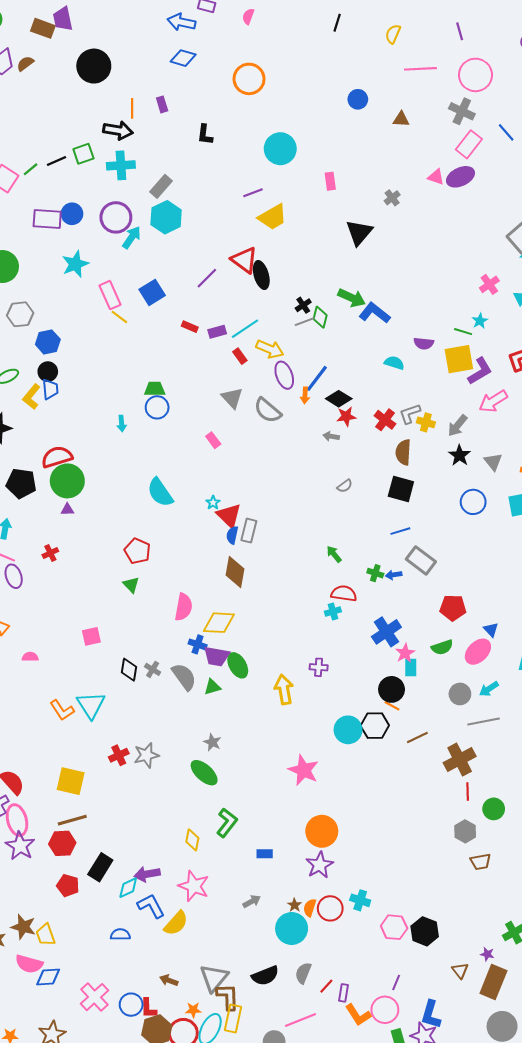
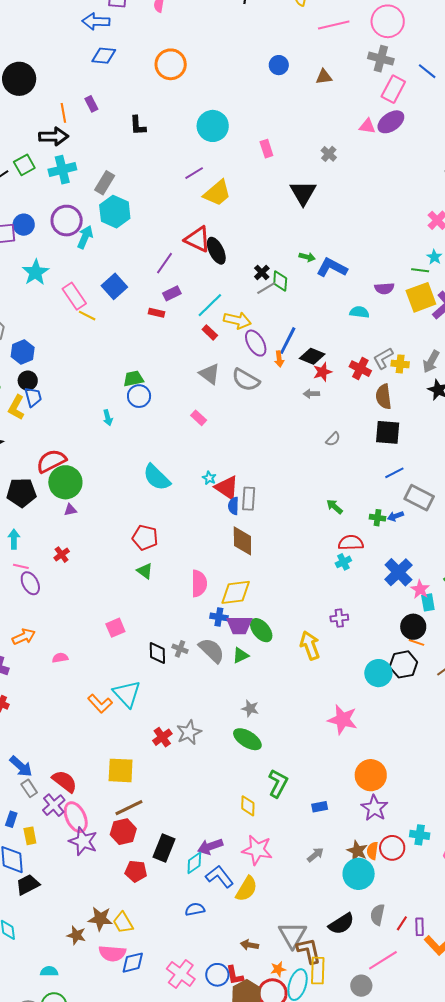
green arrow: (352, 298) -> (307, 257), size x0.6
purple rectangle: (217, 332) -> (172, 293), moved
brown star: (294, 905) -> (357, 851), size x1.5

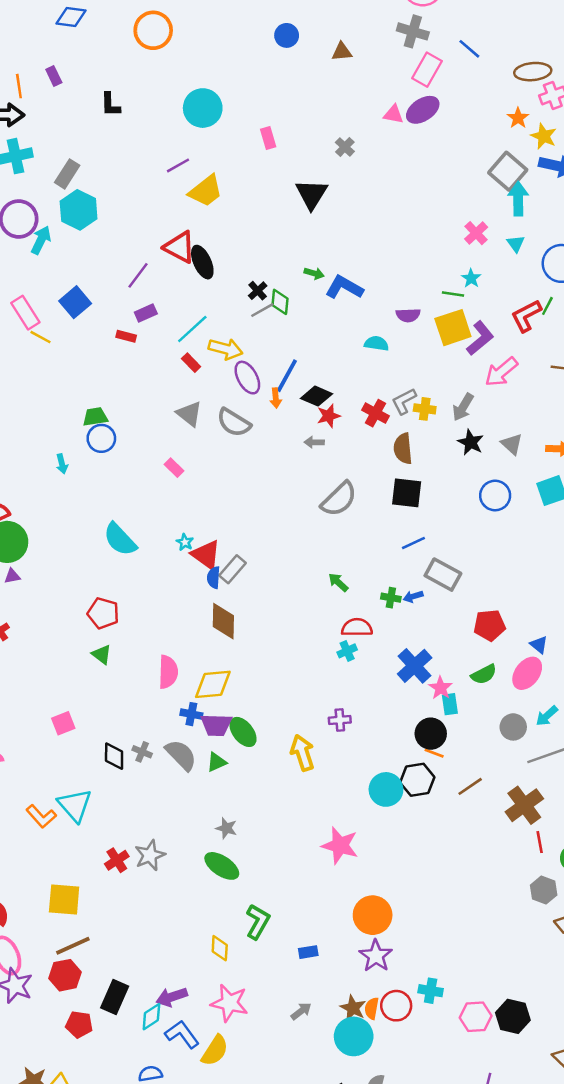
gray semicircle: (333, 439) -> (339, 499), size x2.0
gray rectangle: (249, 499) -> (233, 569), turned 35

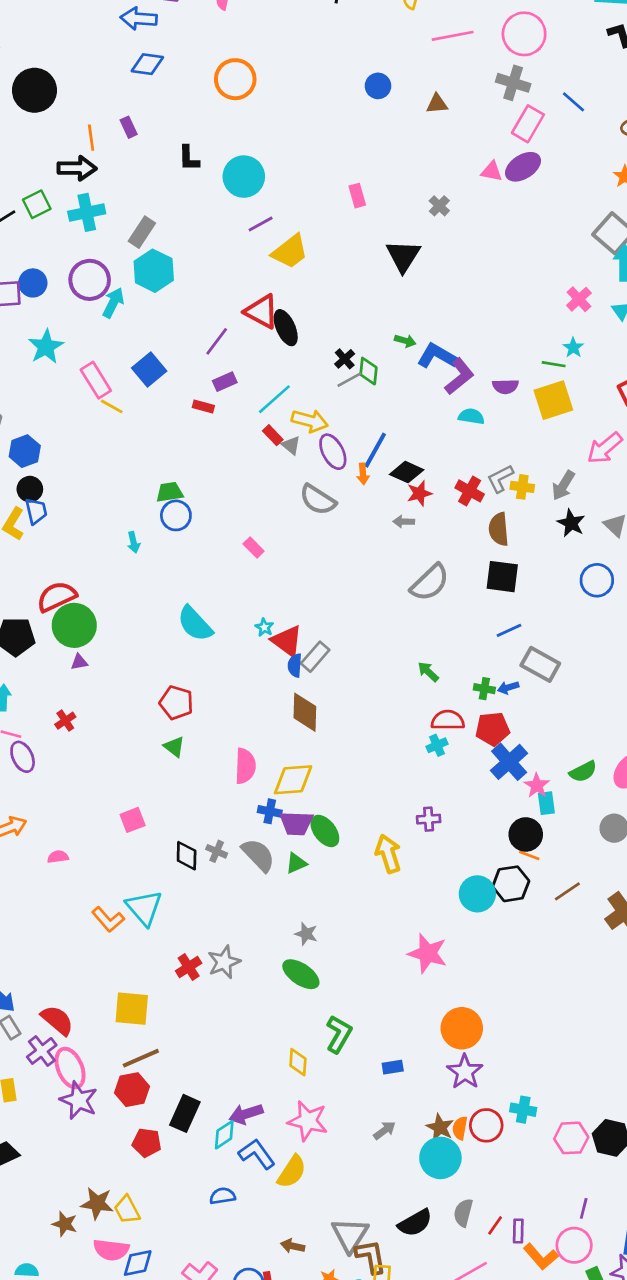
cyan circle: (203, 108) -> (244, 177), moved
purple L-shape: (480, 338) -> (459, 376), moved
gray triangle: (189, 414) -> (291, 445), moved, size x0.7
red pentagon: (490, 625) -> (492, 729), moved

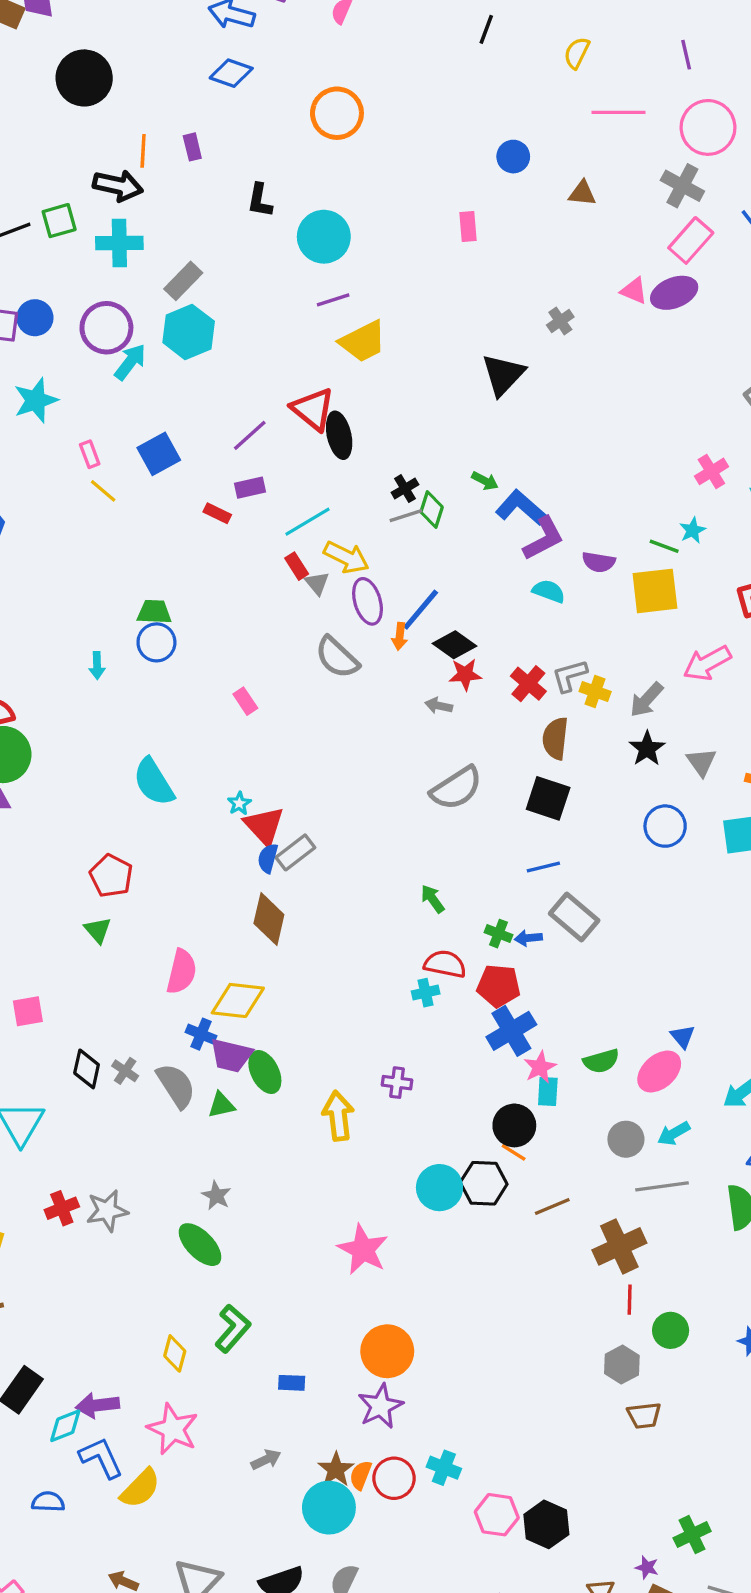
pink rectangle: (357, 196) -> (468, 226), moved
pink rectangle: (96, 380) -> (90, 454), size x0.6

